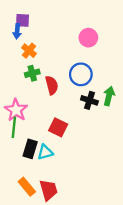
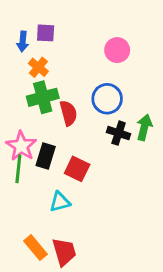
purple square: (23, 20) -> (46, 33), moved
green cross: (32, 73) -> (43, 97), size x1.5
black rectangle: (30, 149) -> (46, 156), moved

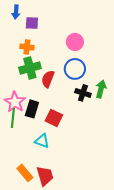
blue arrow: (23, 42) -> (16, 12), moved
pink circle: (117, 50) -> (75, 42), moved
orange cross: (38, 67) -> (27, 47), turned -32
red semicircle: (68, 113) -> (48, 79), turned -144
cyan triangle: (60, 202) -> (42, 141), turned 35

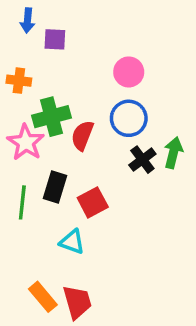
orange cross: (27, 47) -> (19, 81), moved
black cross: (83, 93) -> (142, 160), turned 35
pink star: (15, 102) -> (26, 142), moved
red square: (54, 118) -> (93, 202), turned 36

